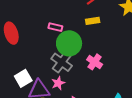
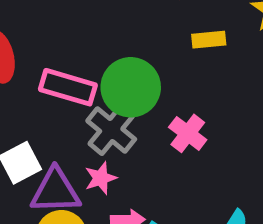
yellow rectangle: (93, 21) -> (209, 40), moved
pink rectangle: (55, 27) -> (68, 87), moved, size x1.6

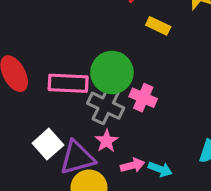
yellow rectangle: (209, 40) -> (158, 26), turned 45
pink cross: (188, 133) -> (143, 98), moved

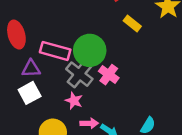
pink star: (107, 141) -> (74, 101), turned -30
purple triangle: (77, 158) -> (31, 69), moved, size x0.7

